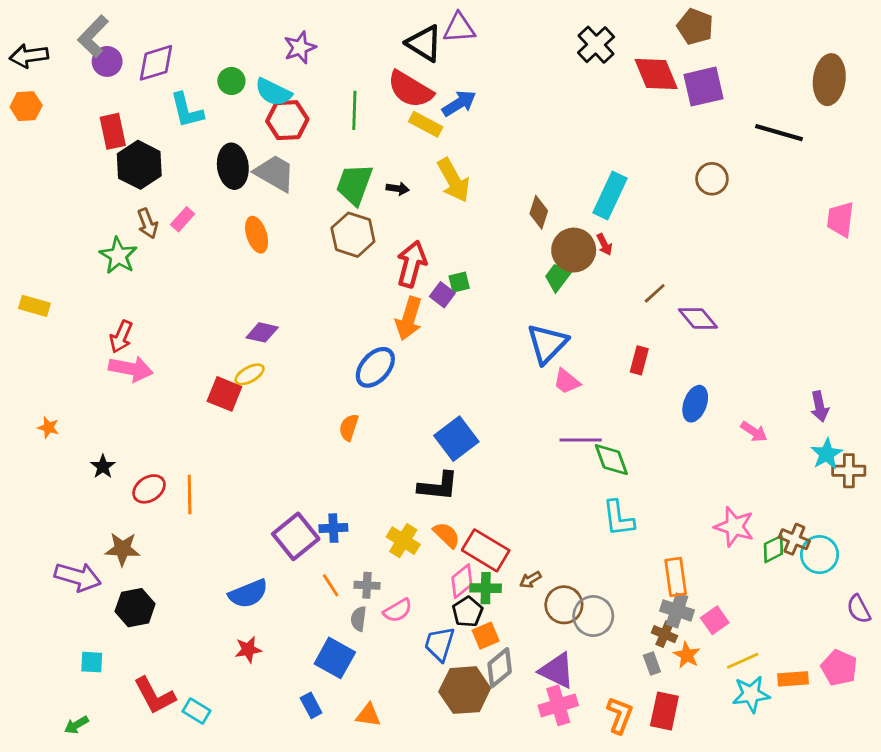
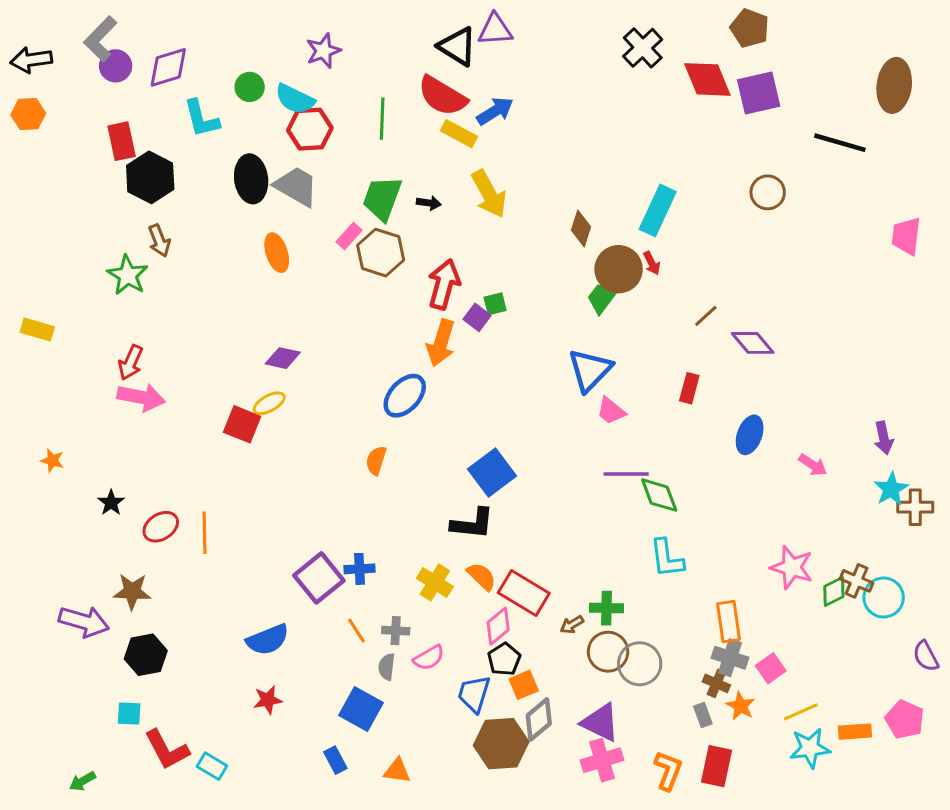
pink rectangle: (183, 219) -> (349, 236), moved
green cross: (486, 588) -> (607, 608), moved
cyan square: (92, 662) -> (129, 713), moved

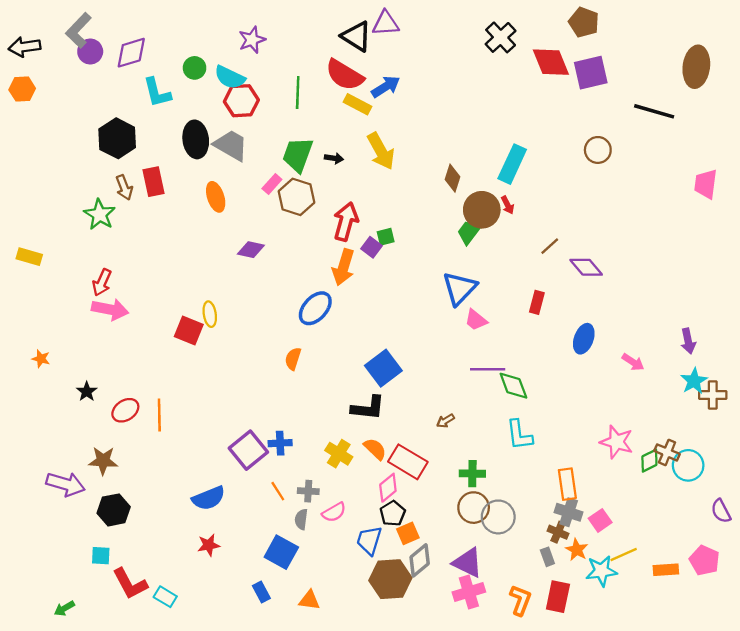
red rectangle: (122, 141) -> (153, 182), moved
purple diamond: (283, 358) -> (251, 250), moved
yellow ellipse: (269, 403) -> (210, 314), turned -70
brown arrow: (572, 625) -> (445, 421), moved
cyan star: (810, 748) -> (601, 571), moved

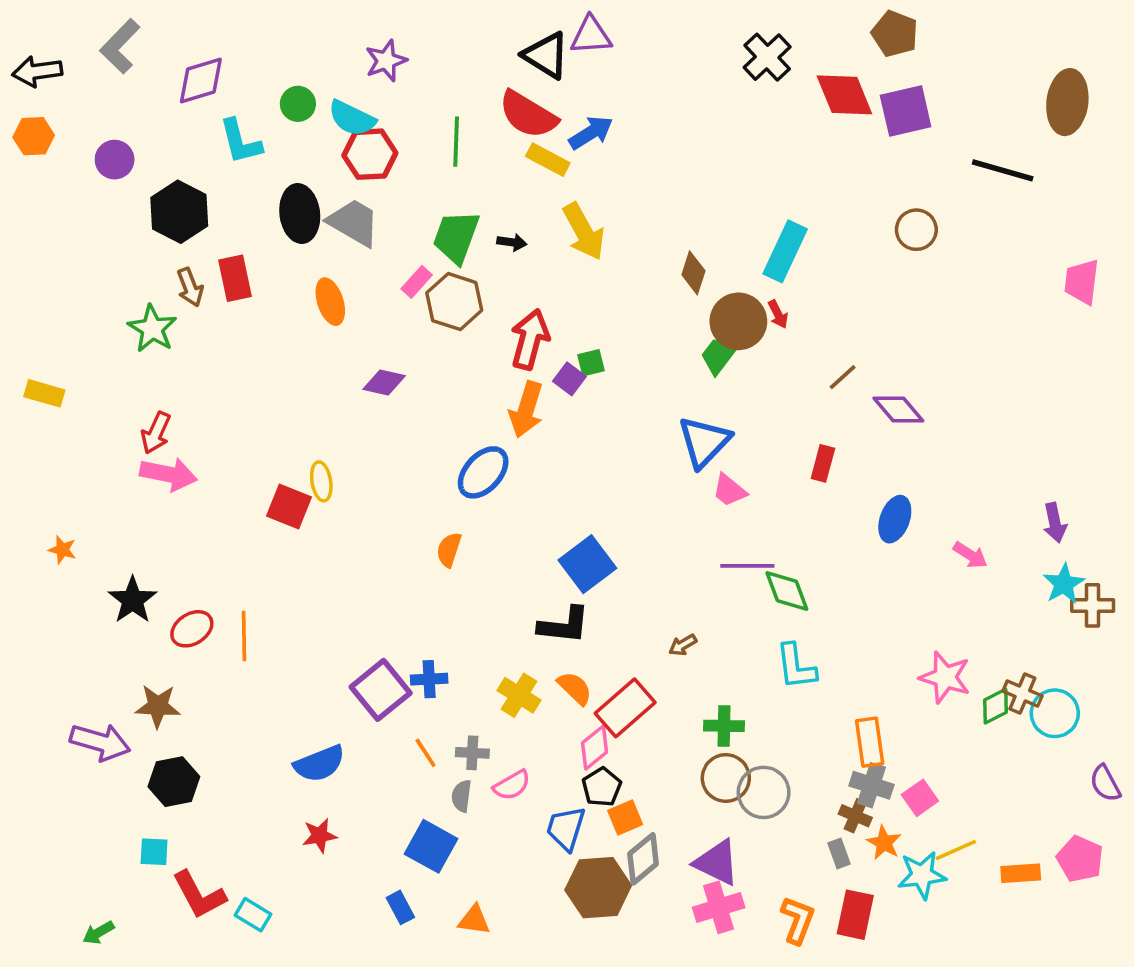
purple circle: (90, 51) -> (115, 160), moved
black star: (87, 391) -> (133, 600), size x1.5
red rectangle: (408, 462) -> (625, 708), turned -72

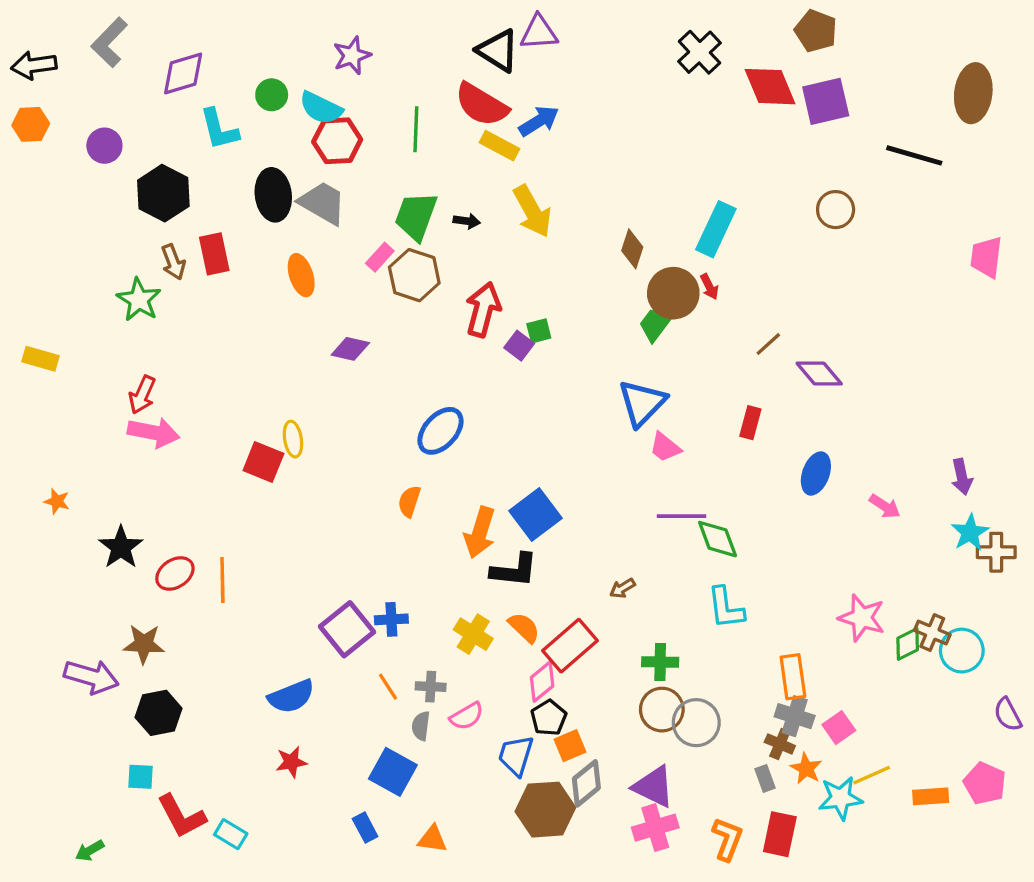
orange arrow: (526, 409) -> (480, 533), moved

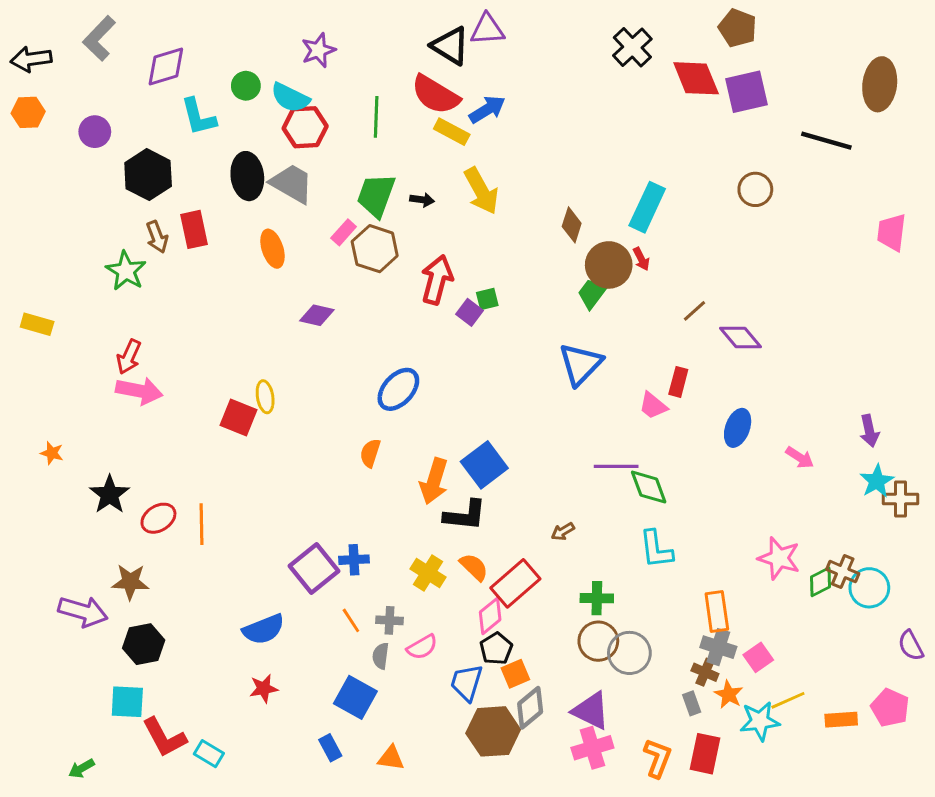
pink trapezoid: (665, 447) -> (653, 406), moved
cyan square: (141, 777) -> (127, 702), size x1.4

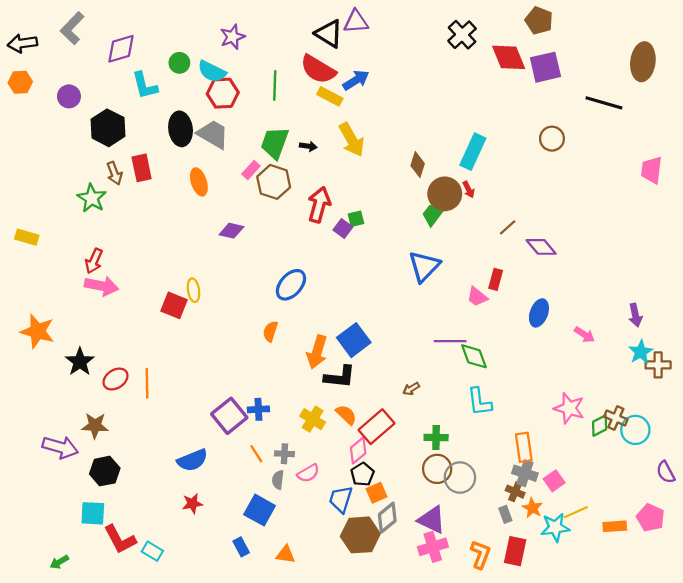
orange star: (52, 453) -> (38, 331), size x2.0

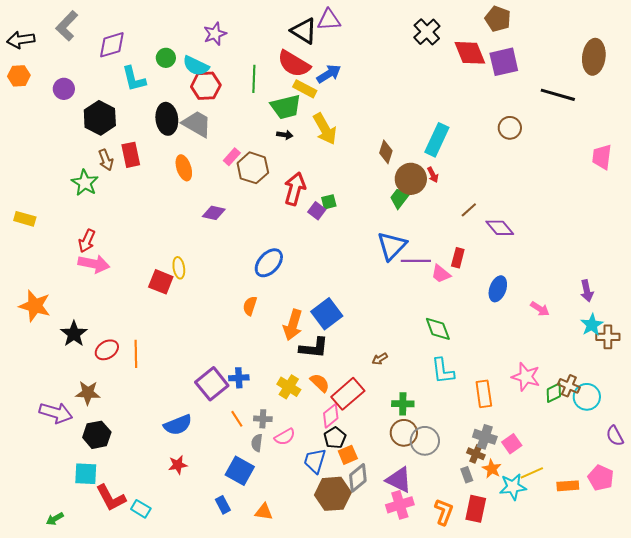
green trapezoid: (275, 143) -> (286, 107), moved, turned -124
purple line: (450, 341) -> (416, 261), moved
orange rectangle: (524, 447) -> (484, 394), moved

